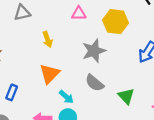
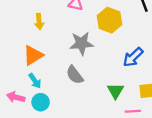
green triangle: (126, 96) -> (115, 91), moved
cyan arrow: (66, 97) -> (35, 81), moved

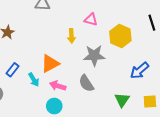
yellow arrow: (39, 21) -> (71, 36), moved
cyan arrow: (35, 81) -> (34, 80), moved
pink arrow: (16, 97) -> (58, 86), moved

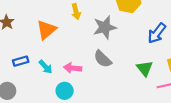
orange triangle: (50, 64) -> (46, 30), moved
blue rectangle: (12, 70) -> (21, 61), turned 48
cyan circle: (54, 106) -> (65, 91), moved

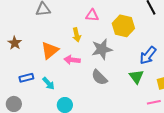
pink arrow: (73, 68) -> (72, 60), moved
green triangle: (145, 68) -> (136, 77), moved

